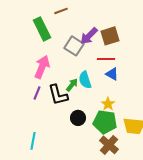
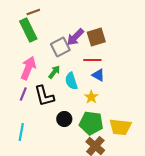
brown line: (61, 11) -> (33, 12), moved
gray square: (74, 46) -> (60, 47), turned 30
green arrow: (72, 85) -> (54, 72), moved
yellow star: (108, 104) -> (91, 97), moved
cyan line: (33, 141) -> (21, 132), moved

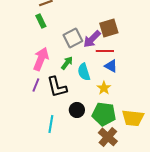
green rectangle: (28, 30) -> (41, 21), size x0.6
purple arrow: (75, 37) -> (92, 39), moved
cyan line: (21, 132) -> (51, 124), moved

